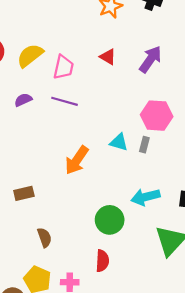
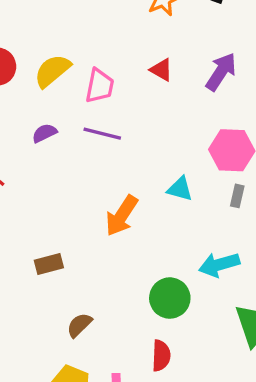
gray rectangle: (144, 145) -> (237, 196), moved
brown semicircle: (44, 238) -> (79, 325), turned -114

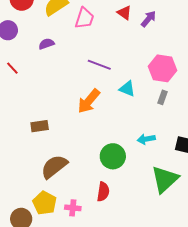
purple arrow: (221, 72) -> (149, 19), moved, size x0.7
purple line: (102, 134) -> (99, 65), moved
cyan arrow: (219, 265) -> (146, 139), size x0.7
brown semicircle: (79, 325) -> (54, 167), size x1.6

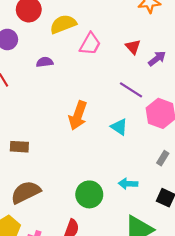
purple line: (99, 65) -> (131, 90), moved
gray rectangle: (163, 97) -> (163, 158), moved
orange arrow: (89, 101) -> (78, 115), moved, turned -32

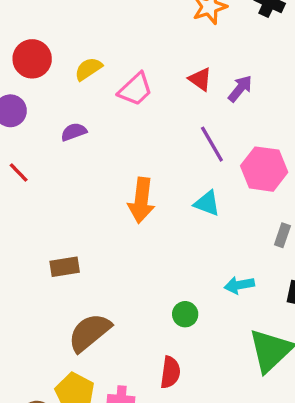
yellow semicircle: (63, 24) -> (88, 69), size x0.7
pink trapezoid: (90, 44) -> (135, 89), turned 30
purple line: (131, 90) -> (212, 144), turned 40
green circle: (89, 194) -> (185, 314), size x0.6

